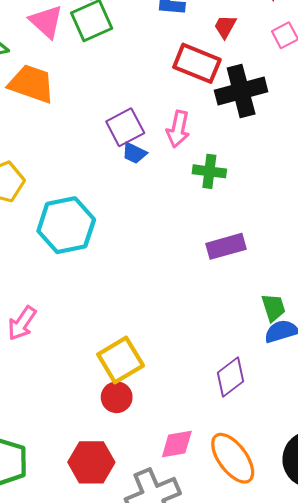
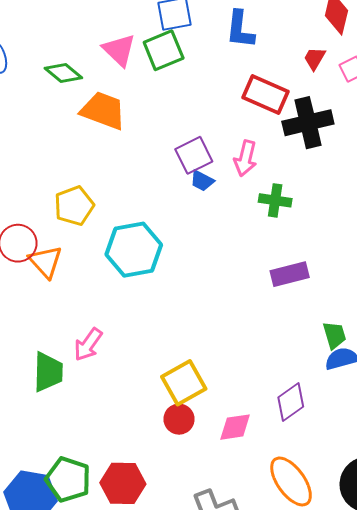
red trapezoid: (225, 27) -> (315, 58), moved
pink diamond: (177, 444) -> (235, 427), moved
red hexagon: (91, 462) -> (123, 483), moved

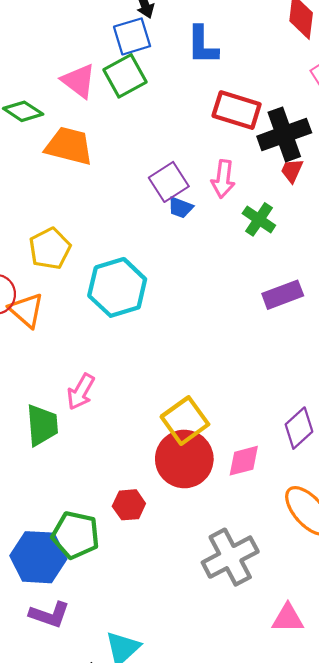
red trapezoid: (315, 58) -> (292, 171), moved
green cross: (275, 200) -> (259, 219), turned 32
red circle: (179, 419) -> (184, 459), size x1.8
red hexagon: (123, 483) -> (129, 505), moved, size x0.7

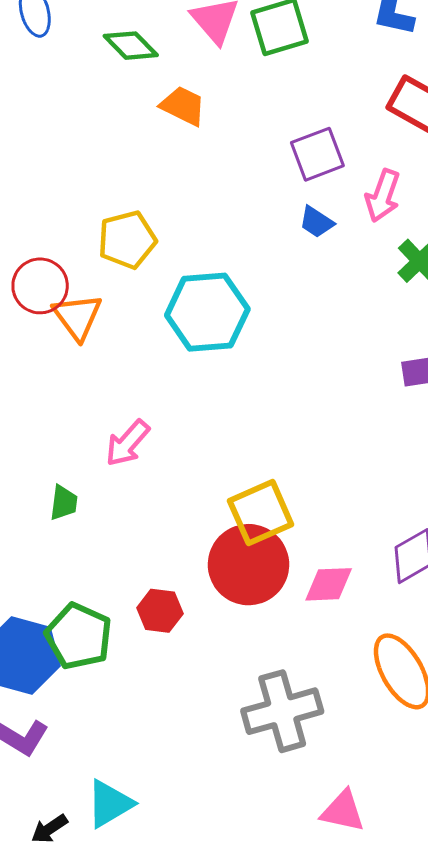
orange trapezoid: (69, 146) -> (183, 106), size x0.7
purple square: (169, 182) -> (317, 154), moved
green trapezoid: (42, 425) -> (64, 503), moved, size x0.6

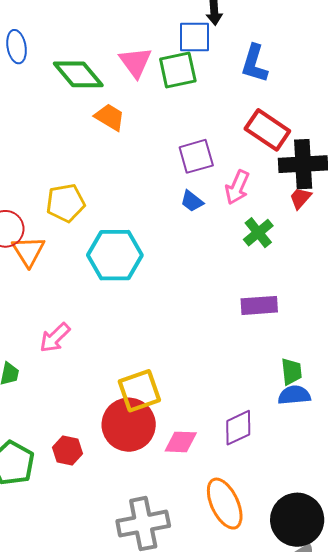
green diamond: (131, 46) -> (78, 74), size x1.4

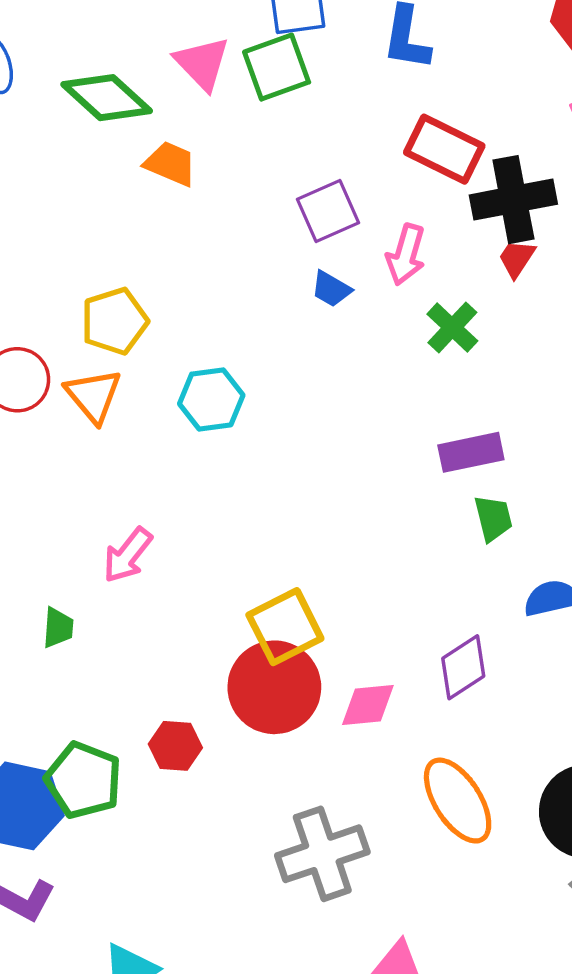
orange triangle: (29, 251) -> (93, 396), moved
cyan hexagon: (115, 255) -> (211, 399), size x0.7
green trapezoid: (291, 372) -> (493, 518), moved

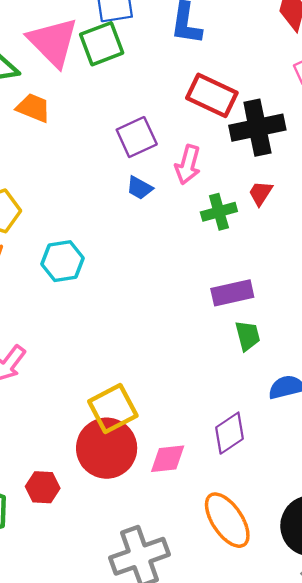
pink triangle: (202, 63) -> (53, 42), size x1.4
red trapezoid: (517, 258) -> (261, 193), moved
green cross: (452, 328) -> (219, 212), turned 32

